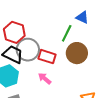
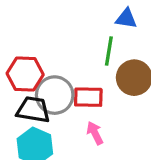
pink arrow: (45, 78) -> (95, 133), turned 40

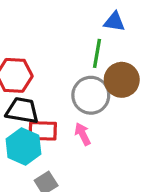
gray circle: (55, 95) -> (91, 95), moved
red rectangle: (88, 97) -> (43, 131), moved

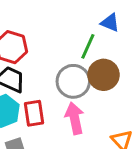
red rectangle: (43, 131) -> (34, 113), moved, turned 65
pink arrow: (83, 134) -> (75, 118), moved, size x1.5

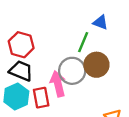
pink arrow: (75, 118) -> (58, 84), moved

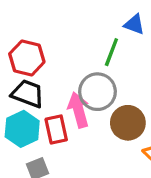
brown circle: (96, 65) -> (128, 123), moved

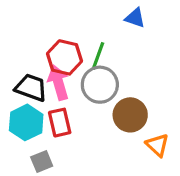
green line: (111, 52) -> (98, 56), moved
red hexagon: (27, 58) -> (65, 57), moved
pink arrow: (79, 110) -> (58, 83), moved

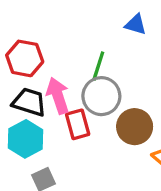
red hexagon: (65, 57) -> (25, 58), moved
red rectangle: (60, 123) -> (78, 124), moved

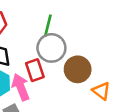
pink arrow: (58, 96) -> (21, 87), moved

